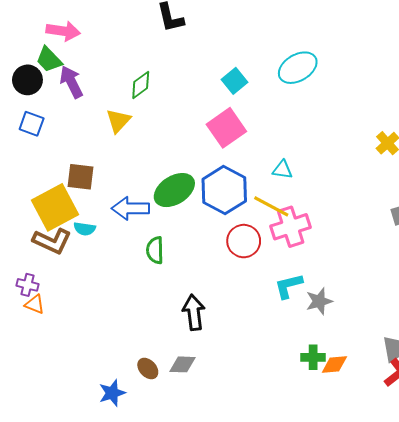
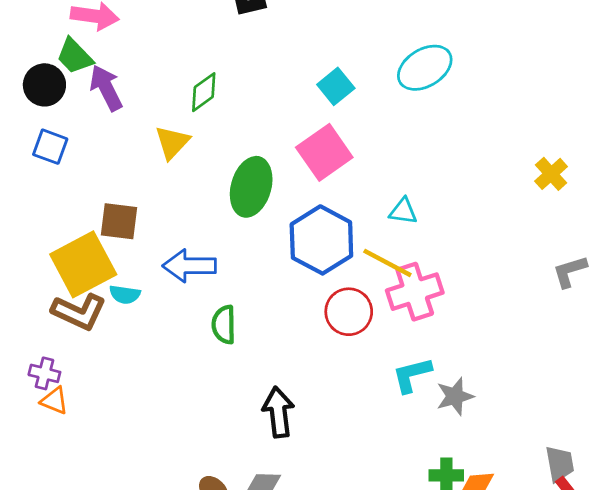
green ellipse: (174, 190) -> (251, 187), moved, turned -42

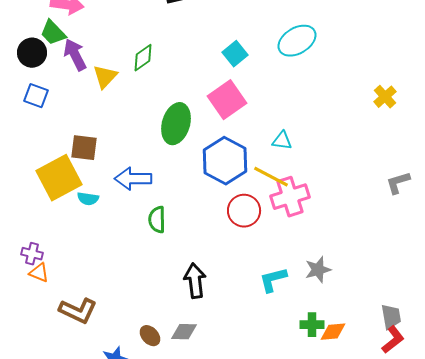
yellow triangle: (172, 142) -> (105, 77), moved
yellow cross: (551, 174) -> (385, 97), moved
brown L-shape: (79, 312) -> (78, 311), moved
cyan L-shape: (412, 375) -> (273, 280), moved

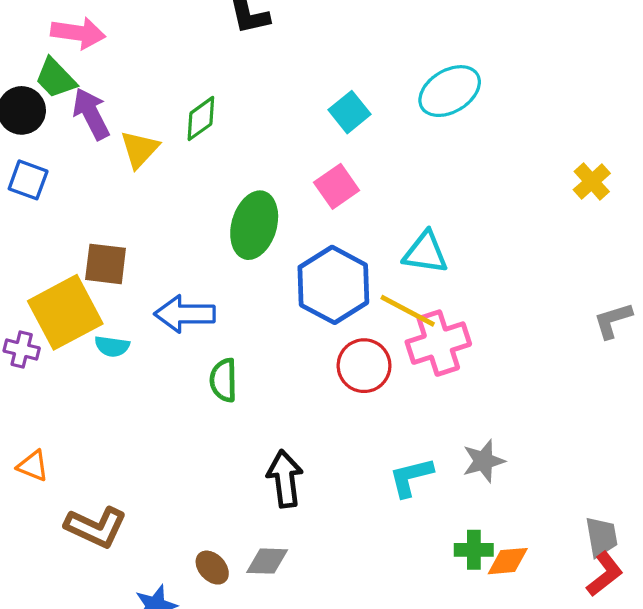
pink square: (227, 100) -> (337, 186), size x0.7
cyan triangle: (282, 141) -> (425, 253), size x1.4
purple cross: (32, 254) -> (22, 349), moved

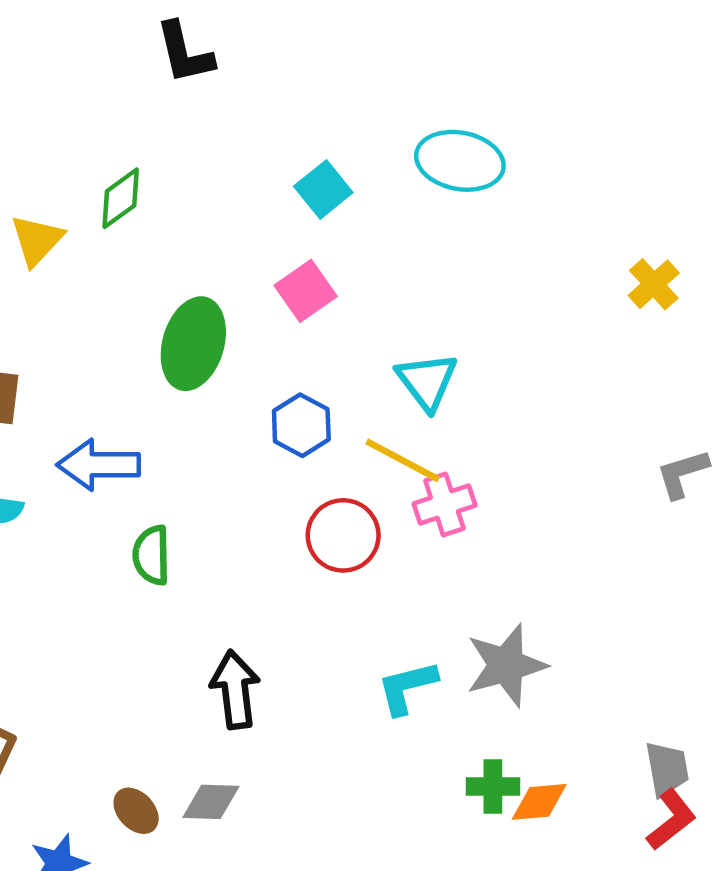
cyan ellipse: (450, 91) -> (460, 161), turned 42
cyan triangle: (425, 253) -> (427, 381), turned 45
blue hexagon: (333, 285) -> (301, 425), size x0.6
pink cross: (438, 343) -> (444, 505), size x0.7
gray star: (484, 461) -> (506, 665), size x1.4

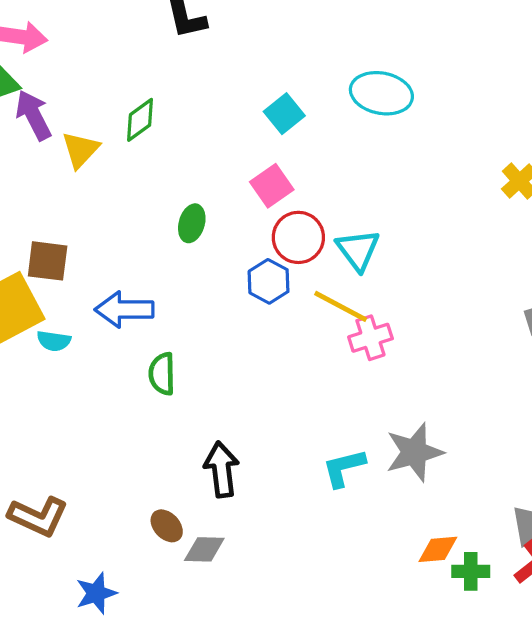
green ellipse: (193, 344) -> (192, 223), size x0.6
red circle: (343, 535) -> (298, 237), moved
green cross: (493, 786) -> (471, 571), moved
brown ellipse: (136, 811) -> (167, 526), moved

